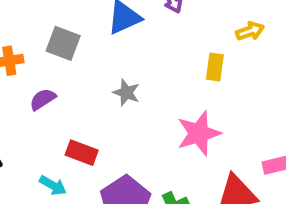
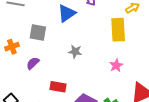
yellow rectangle: (215, 67) -> (118, 30), size x1.6
pink star: (199, 133) -> (116, 65), size x0.6

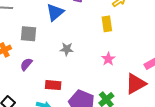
yellow rectangle: (118, 30) -> (107, 24), size x0.7

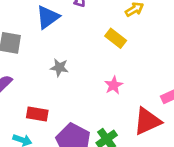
yellow rectangle: (107, 24) -> (116, 38), turned -49

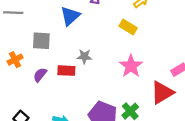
pink star: (114, 85) -> (131, 66), size x1.5
red rectangle: (37, 114) -> (66, 71), moved

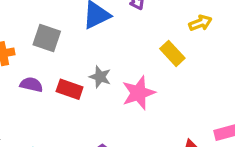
pink star: (131, 66) -> (138, 93), moved
purple semicircle: (40, 75) -> (31, 85), turned 48

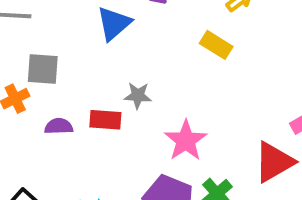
gray square: (47, 38) -> (43, 69), moved
pink star: (138, 93) -> (186, 140), moved

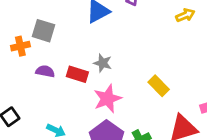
yellow rectangle: (216, 45) -> (159, 86), moved
pink star: (186, 140) -> (108, 99), moved

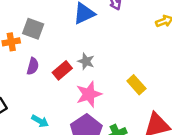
purple semicircle: (45, 71) -> (33, 66), turned 91
red rectangle: (77, 74) -> (62, 70), turned -60

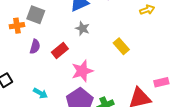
gray star: (86, 61) -> (83, 28), moved
yellow rectangle: (136, 85) -> (121, 46), moved

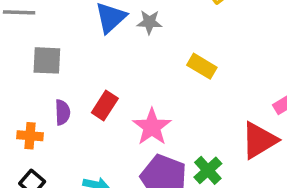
orange cross: (17, 26) -> (30, 136), moved, turned 32
gray star: (83, 28) -> (149, 22), moved

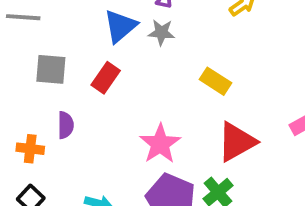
red rectangle: (105, 105) -> (106, 78), moved
red triangle: (259, 140) -> (237, 142), moved

